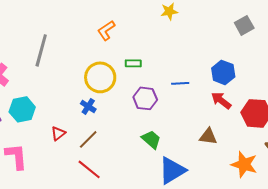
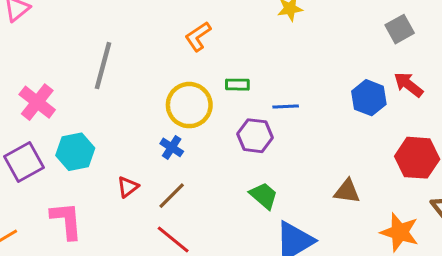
blue line: (180, 83) -> (286, 107), moved
red arrow: (221, 100) -> (408, 85), moved

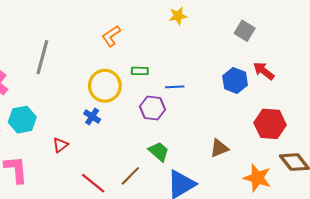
gray square: (400, 29) -> (245, 31), moved, turned -30
brown triangle: (347, 191) -> (219, 148), turned -30
brown line: (172, 196) -> (130, 176), moved

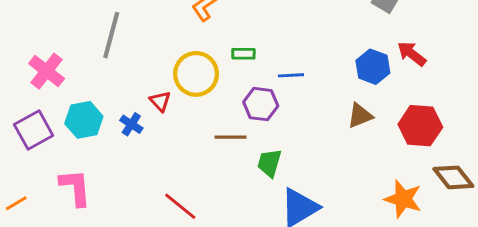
blue cross: (92, 116) -> (131, 124), moved
red triangle: (60, 145) -> (160, 101), moved, turned -35
brown triangle: (219, 148) -> (360, 116), moved
green trapezoid: (159, 151) -> (269, 163), turned -115
brown line: (130, 176) -> (231, 137), moved, turned 45

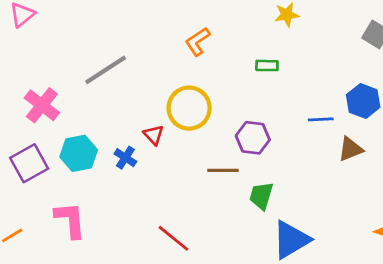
gray line: (111, 35) -> (106, 70), turned 42
green rectangle: (243, 54) -> (267, 66), moved
blue line: (291, 75) -> (321, 119), moved

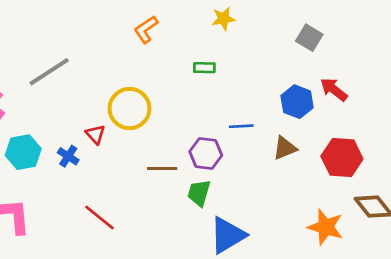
orange L-shape: (198, 42) -> (146, 30), moved
blue line: (321, 119) -> (241, 126), moved
purple hexagon: (253, 138) -> (206, 153), moved
red line: (174, 238) -> (100, 217), moved

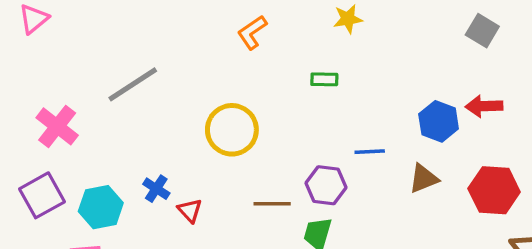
gray square: (309, 38) -> (482, 31), moved
red arrow: (334, 89) -> (484, 106), turned -40
red triangle: (95, 134) -> (190, 210), moved
cyan hexagon: (23, 152) -> (101, 207), moved

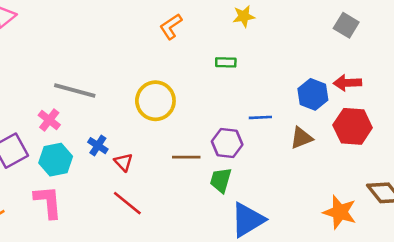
gray line: (133, 84) -> (75, 91), moved, turned 48
pink cross: (57, 126) -> (49, 120), moved, size x0.7
red hexagon: (494, 190) -> (353, 126), moved

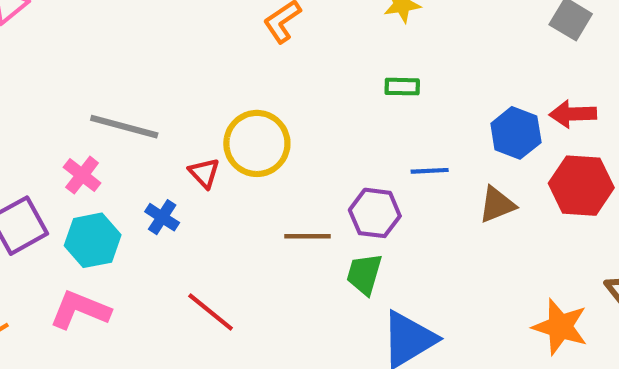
green rectangle: (226, 62) -> (402, 87), moved
red triangle: (123, 162) -> (204, 173), moved
pink L-shape: (48, 202) -> (80, 310), turned -63

